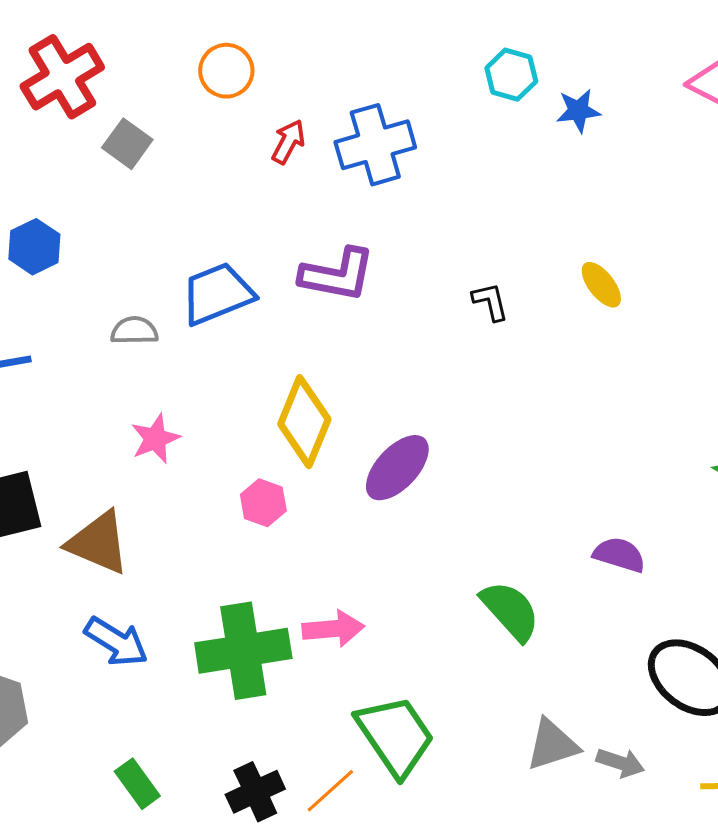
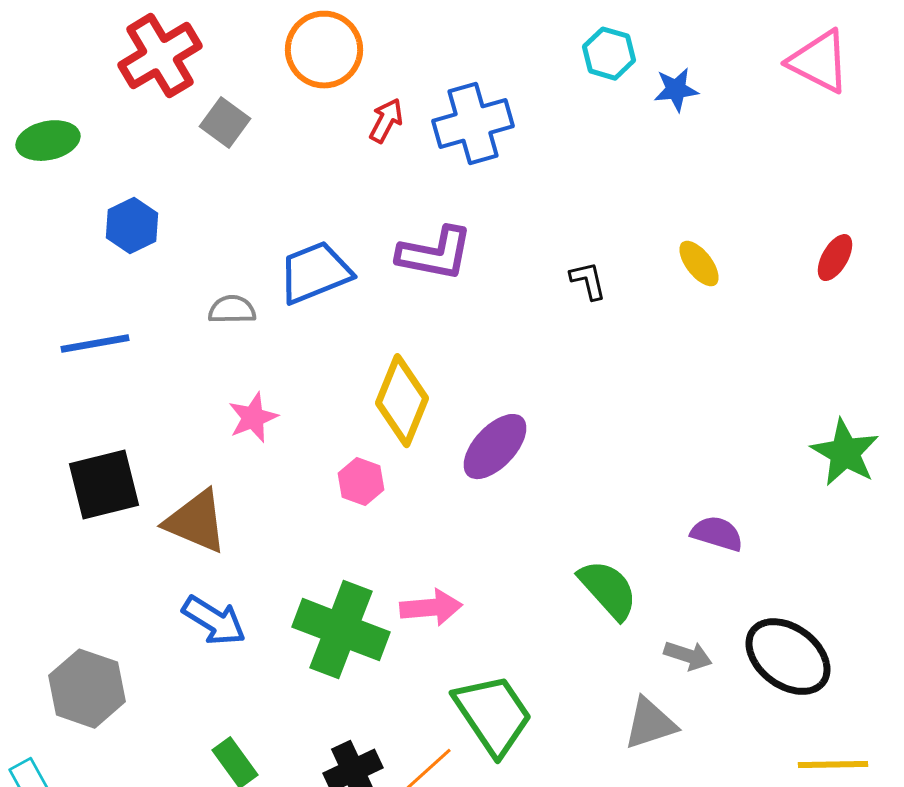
orange circle: (226, 71) -> (324, 50), size x1.4
green cross: (243, 651) -> (341, 630), turned 30
gray arrow: (620, 763) -> (688, 656), moved

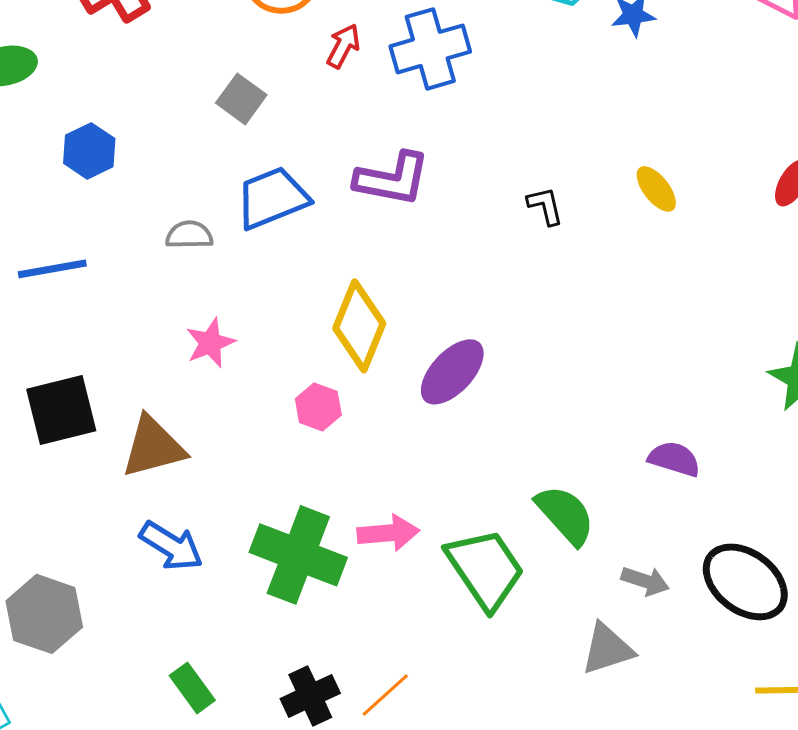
gray square: (225, 123) -> (241, 99), moved
brown triangle: (196, 522) -> (153, 447), turned -38
green trapezoid: (493, 715) -> (485, 569), moved

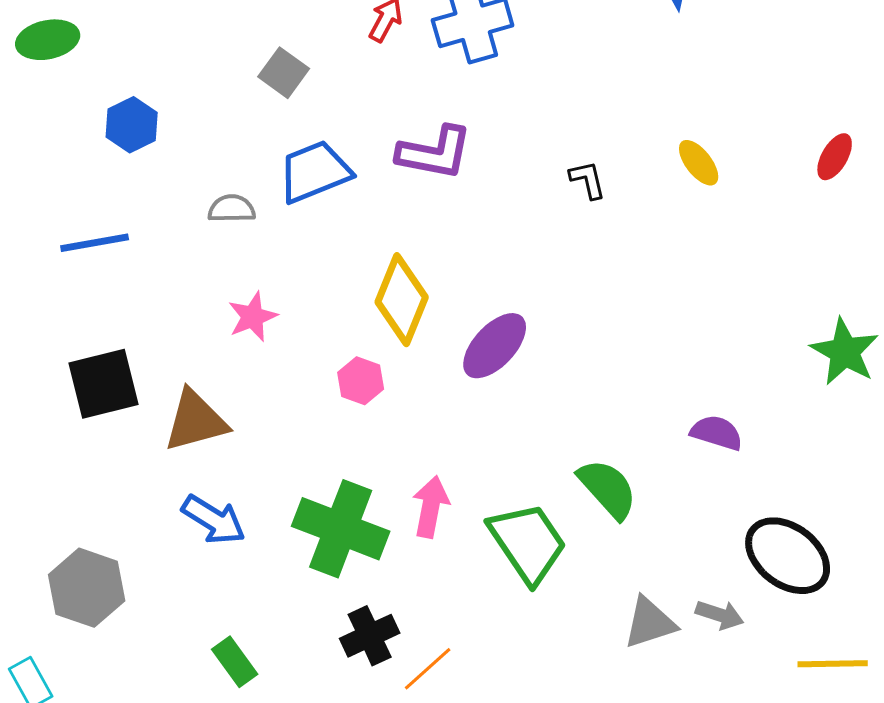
pink arrow: (388, 533) -> (431, 507), turned -74
gray arrow: (645, 581) -> (720, 615), moved
black cross: (310, 696) -> (370, 636), moved

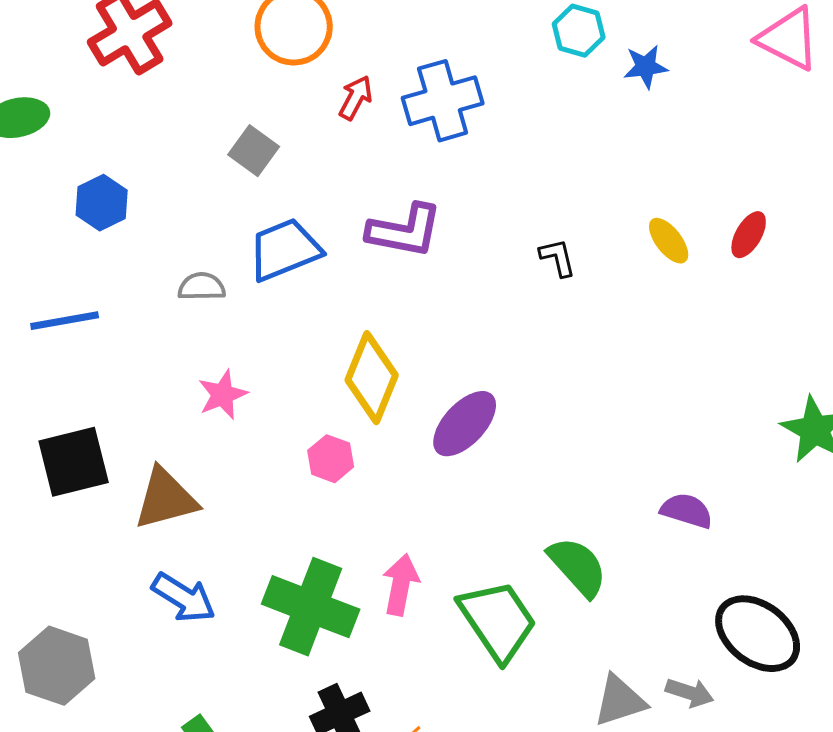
red ellipse: (835, 157) -> (749, 235), moved

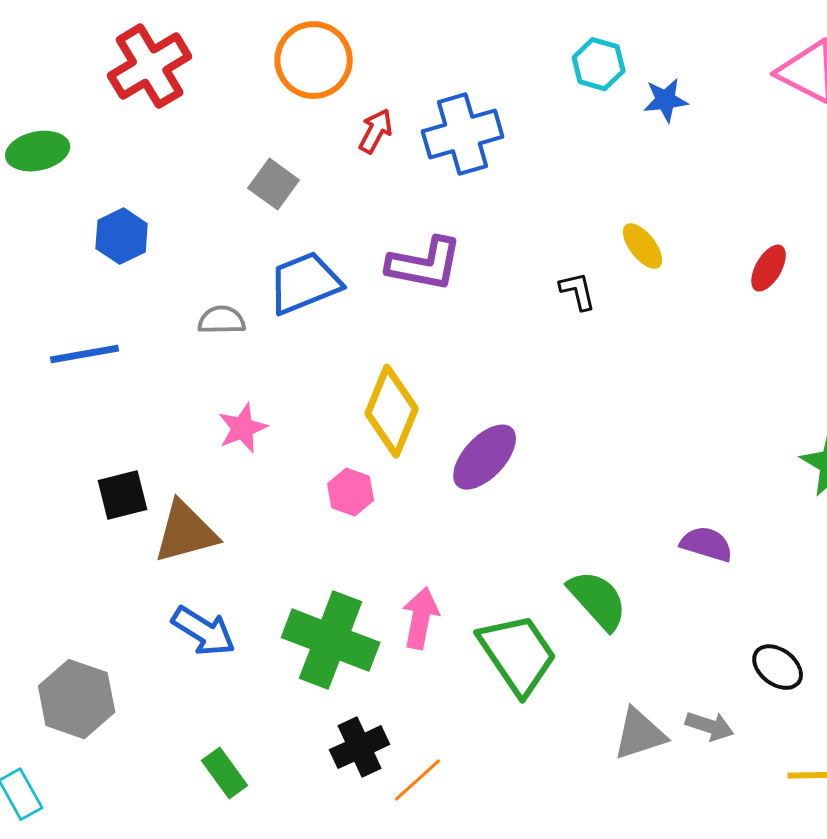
yellow ellipse: (669, 241) -> (643, 246), moved
black square: (74, 462) -> (123, 495), moved, size x0.7
black ellipse: (758, 634) -> (778, 667), size x0.6

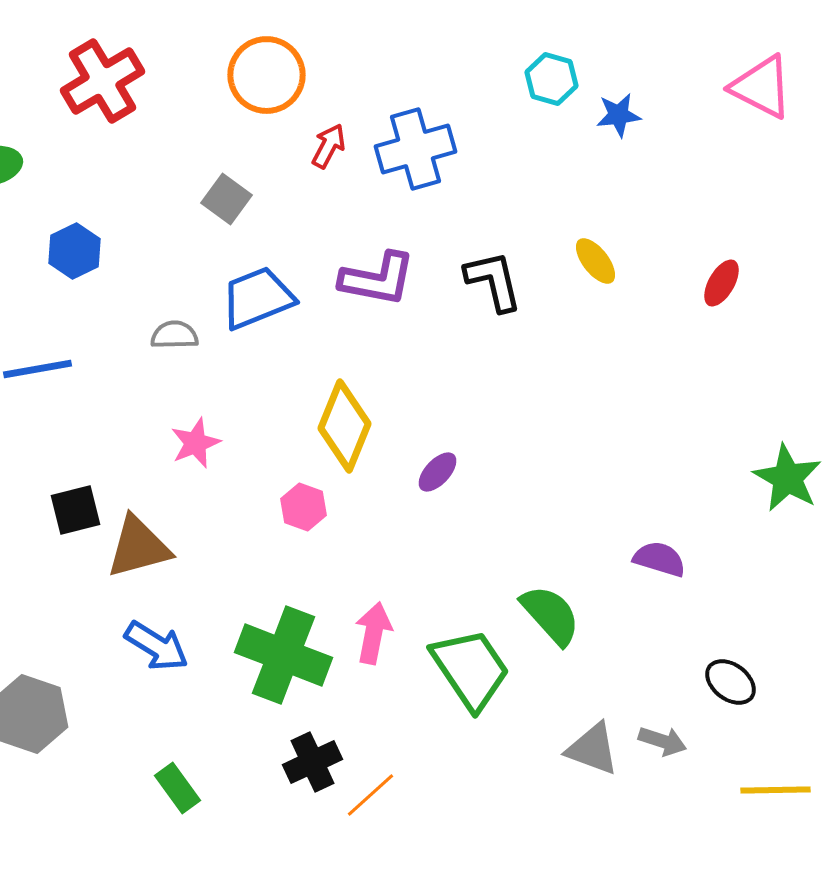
black L-shape: (578, 291) -> (494, 281), moved, size x1.6
purple ellipse: (485, 457) -> (438, 472), size x0.6
gray triangle: (640, 734) -> (592, 749), turned 38

